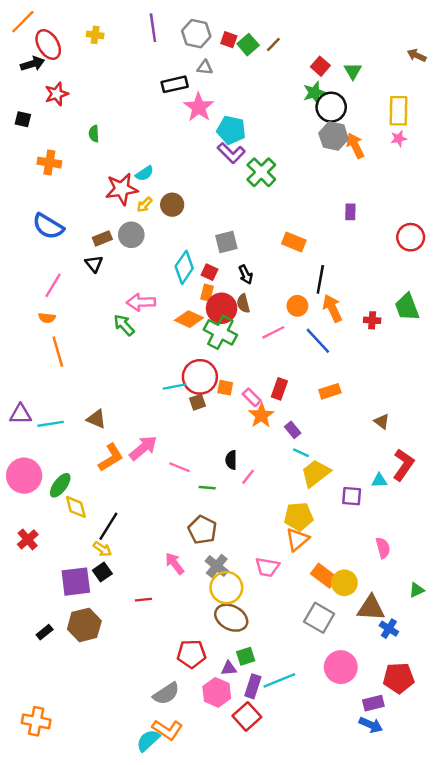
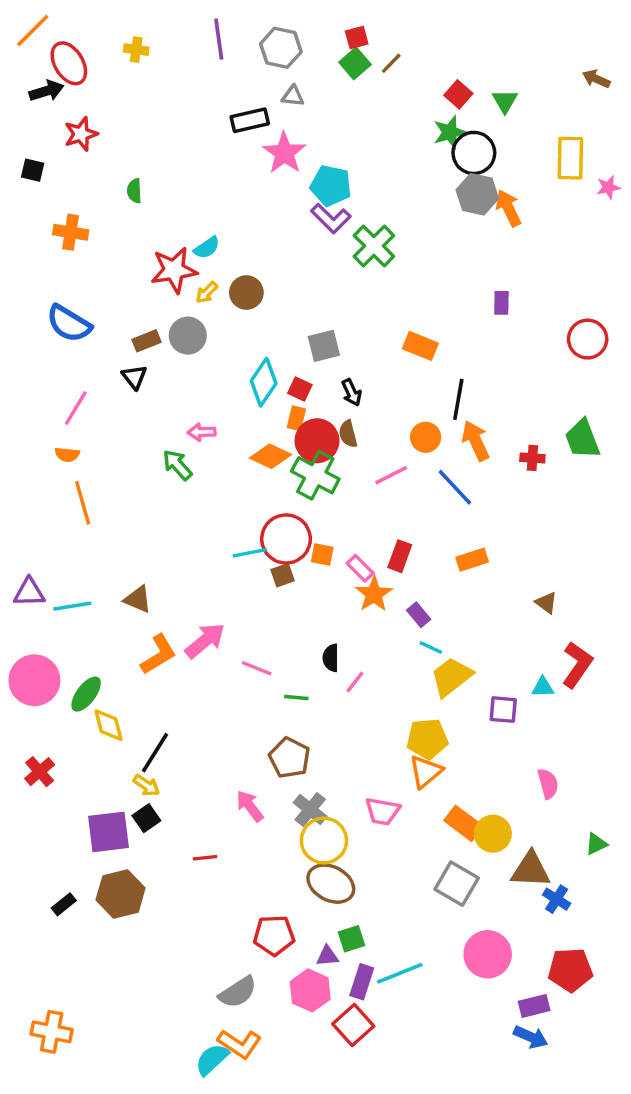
red square: (229, 40) -> (357, 37), moved, turned -35
pink star: (399, 138) -> (608, 187), moved
pink arrow: (141, 302) -> (202, 432), size x0.7

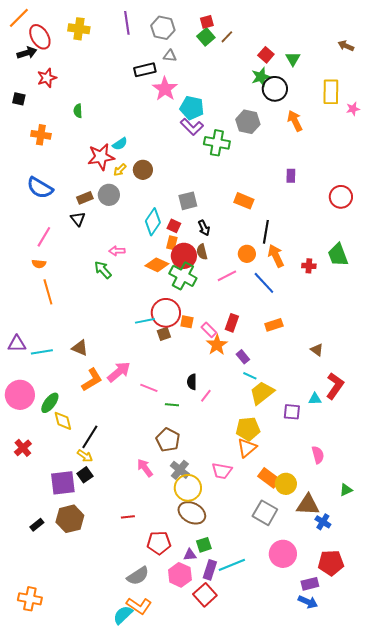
yellow cross: (136, 50) -> (79, 29), size x1.5
gray hexagon: (477, 194) -> (248, 122), moved
green cross: (374, 246) -> (217, 143), turned -35
red line: (205, 858) -> (128, 517), moved

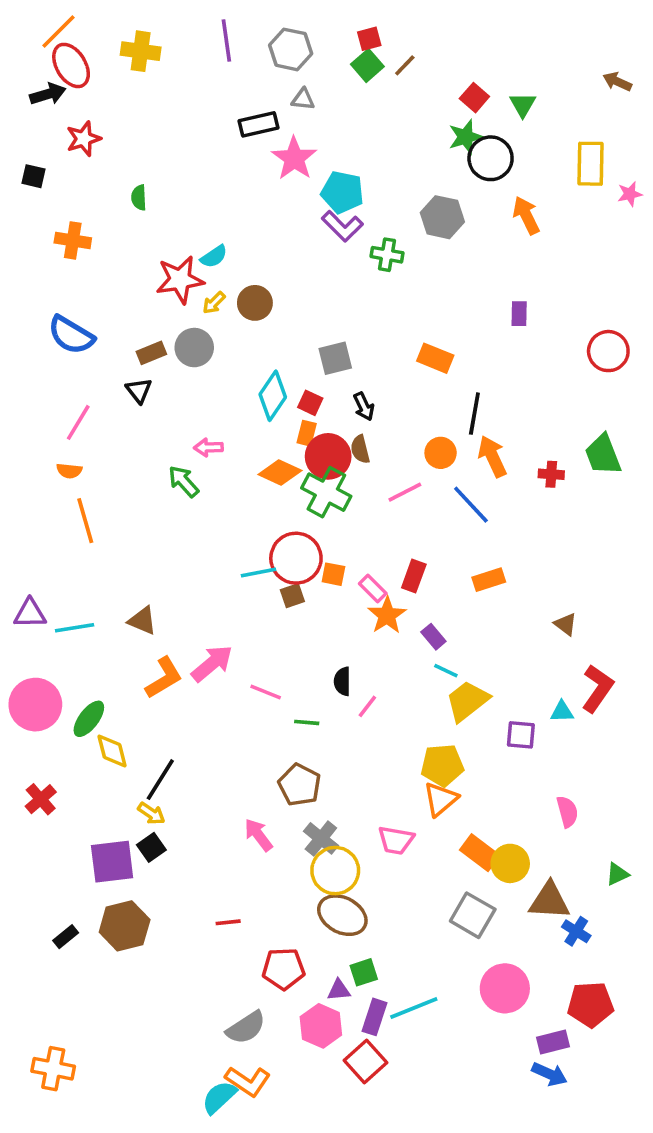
orange line: (19, 18) -> (59, 32), moved
green cross: (217, 143) -> (387, 255), size x0.7

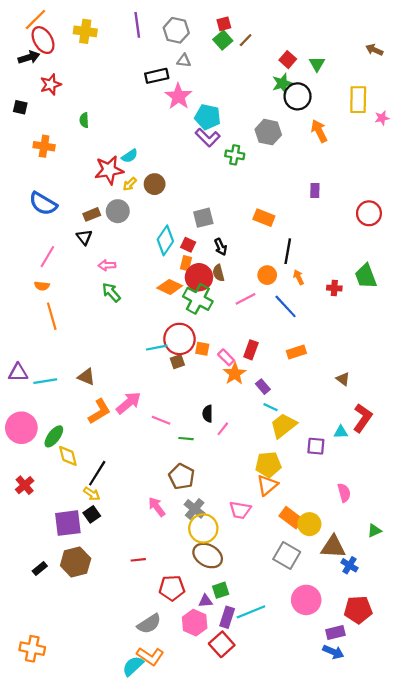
pink arrow: (208, 447) -> (107, 265), moved
orange arrow: (492, 456) -> (299, 277), size x0.6

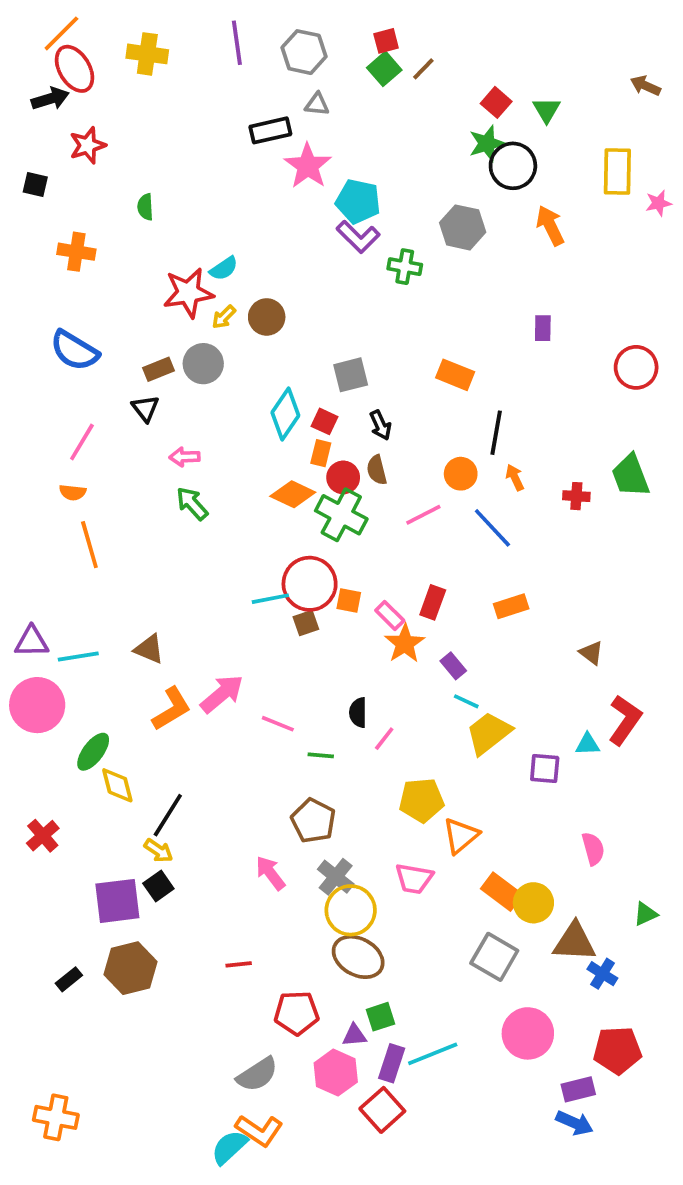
red circle: (199, 277) -> (343, 477), size x0.7
pink circle: (21, 428) -> (37, 705), moved
yellow pentagon: (268, 465) -> (422, 800), moved

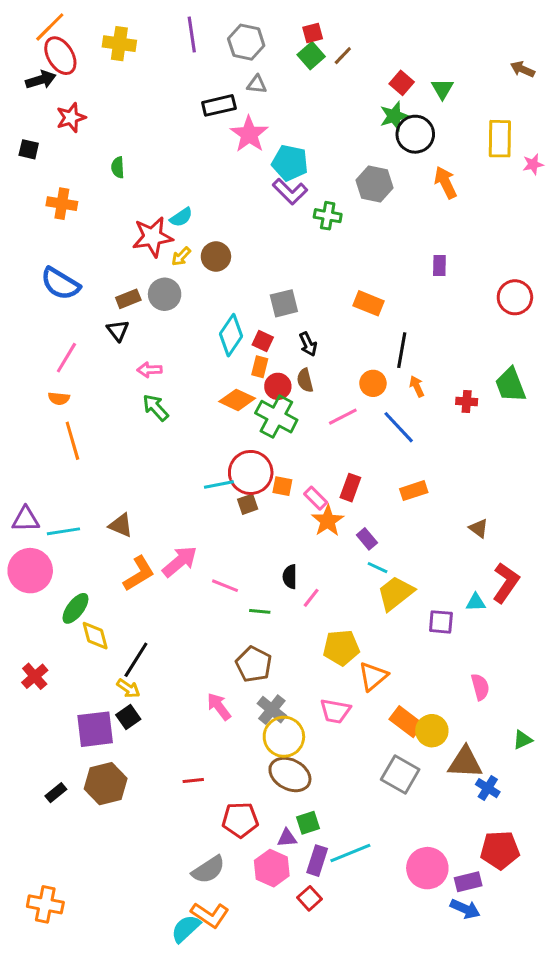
pink circle: (528, 1033) -> (427, 868), moved
red square: (382, 1110) -> (310, 898), size x0.7

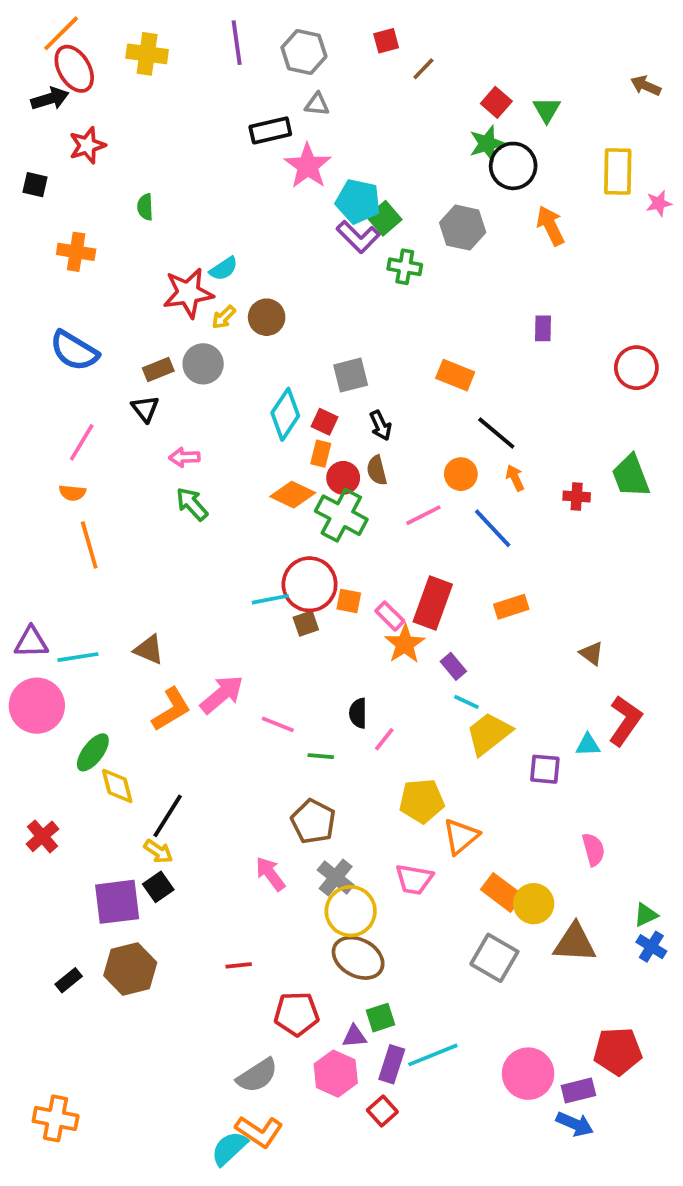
green square: (311, 56) -> (384, 218), moved
black line: (402, 350) -> (496, 433), turned -60
red rectangle: (350, 488) -> (433, 603), size x1.5
blue cross: (488, 788) -> (651, 947), moved

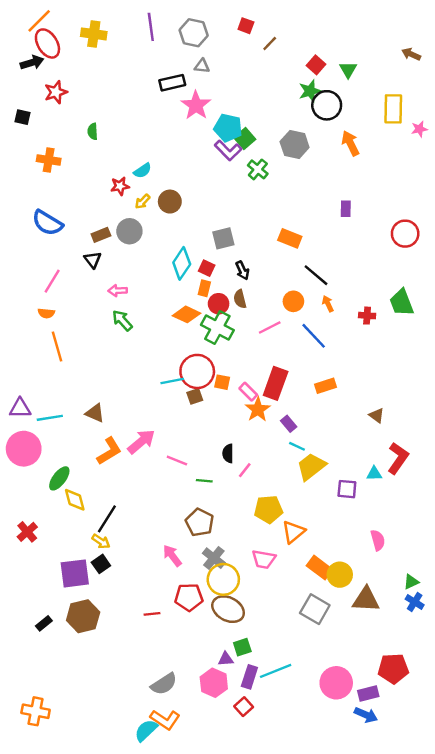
red square: (386, 41) -> (246, 26), turned 35
green cross: (405, 267) -> (258, 169), turned 30
red star: (188, 293) -> (120, 186), size x0.6
red pentagon: (296, 1014) -> (189, 597), moved

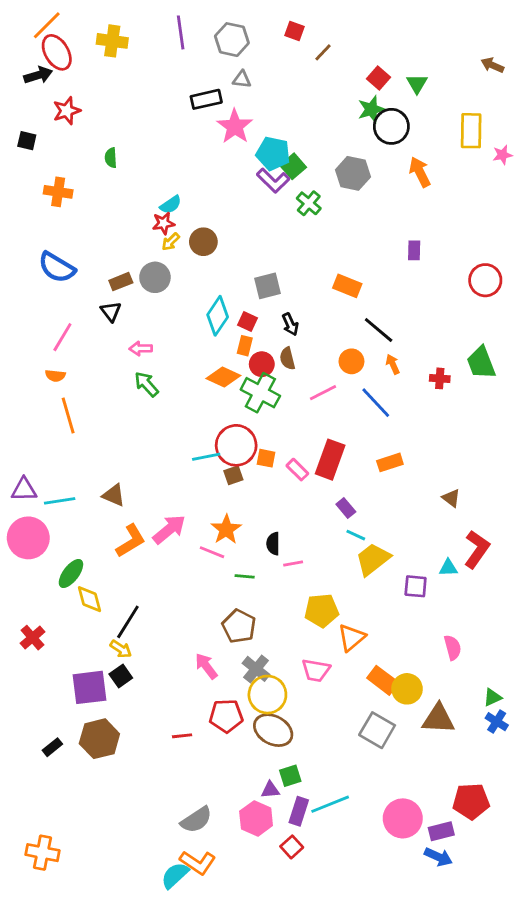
red star: (120, 186) -> (164, 223), moved
orange star: (258, 409) -> (226, 529), moved
pink line: (245, 470) -> (293, 564), turned 42

